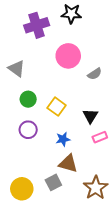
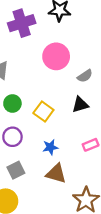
black triangle: (90, 116) -> (80, 105), moved, turned 42
gray square: (53, 182) -> (16, 170), moved

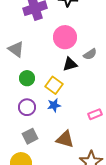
black triangle: (80, 105) -> (70, 64), moved
blue star: (50, 147) -> (54, 105), moved

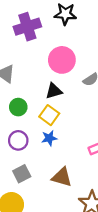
black triangle: (70, 64) -> (54, 91), moved

